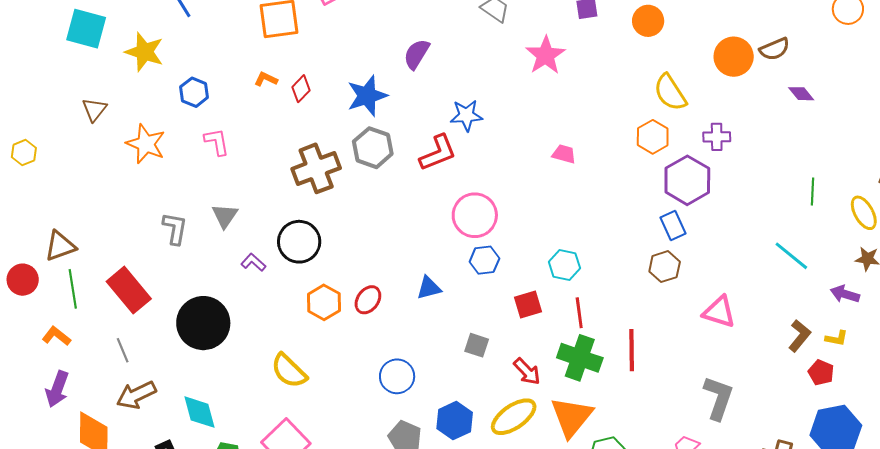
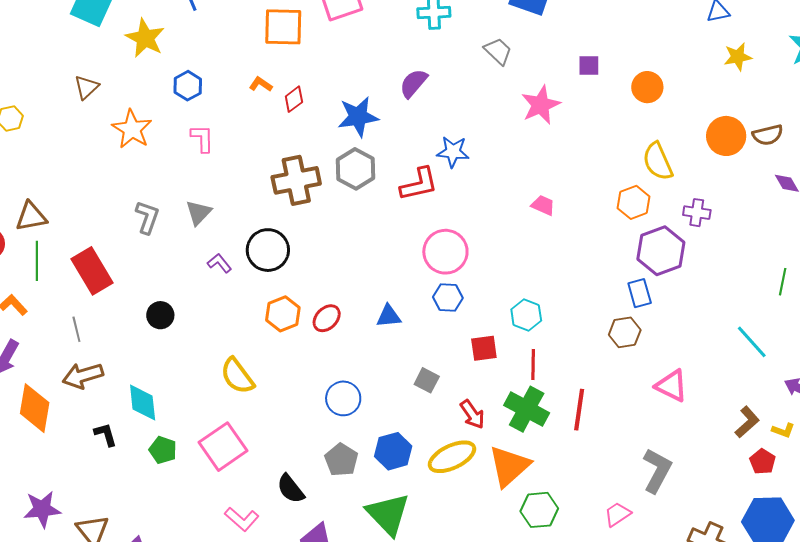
black circle: (203, 323) -> (160, 315), size x0.5

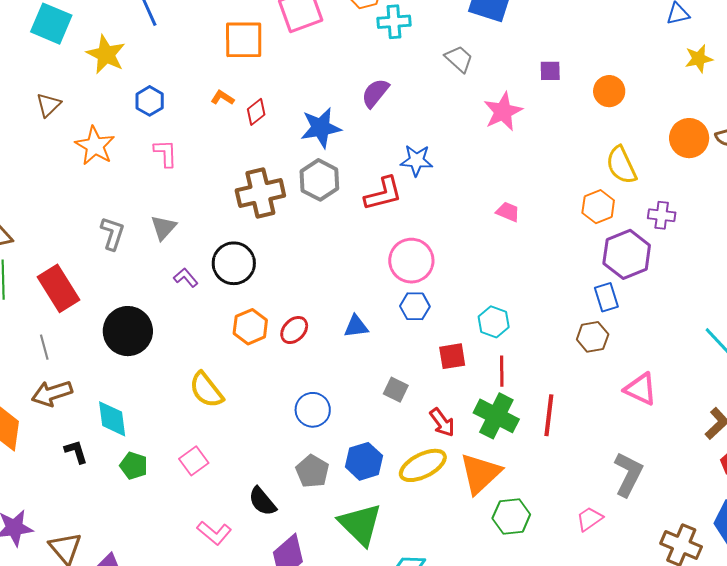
black circle: (160, 315) -> (128, 331), size x1.8
pink square: (223, 447) -> (194, 461), size x0.6

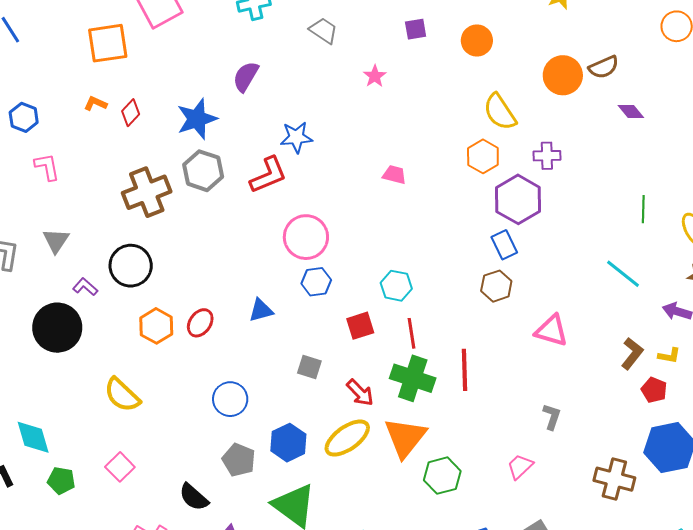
pink star: (503, 112) -> (375, 76), size x0.6
black circle: (128, 331) -> (57, 328), moved
gray L-shape: (628, 474) -> (552, 417), size x0.6

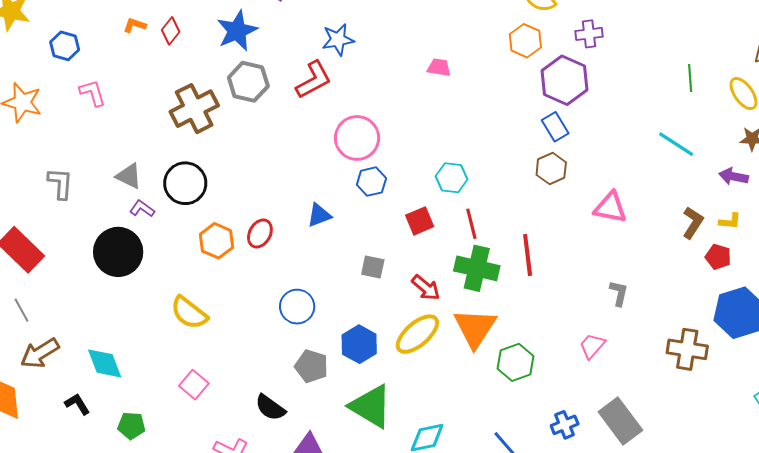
gray triangle: (56, 241) -> (129, 176), moved, turned -32
green pentagon: (61, 481) -> (131, 426), moved

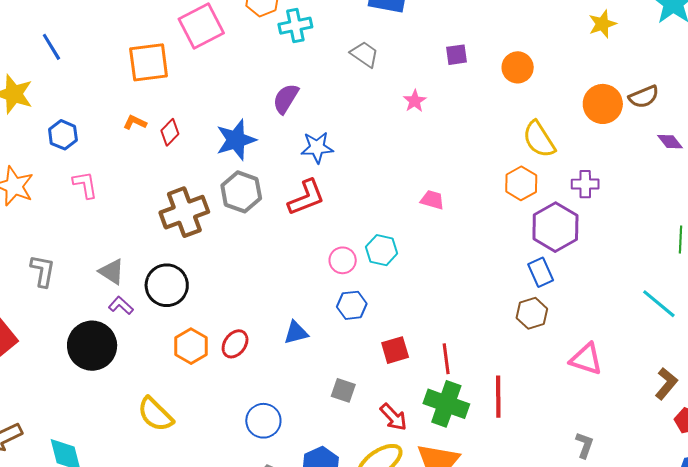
blue star: (338, 40) -> (317, 147), moved
pink circle: (357, 138) -> (343, 260), size x0.6
cyan hexagon: (452, 178) -> (382, 250), moved

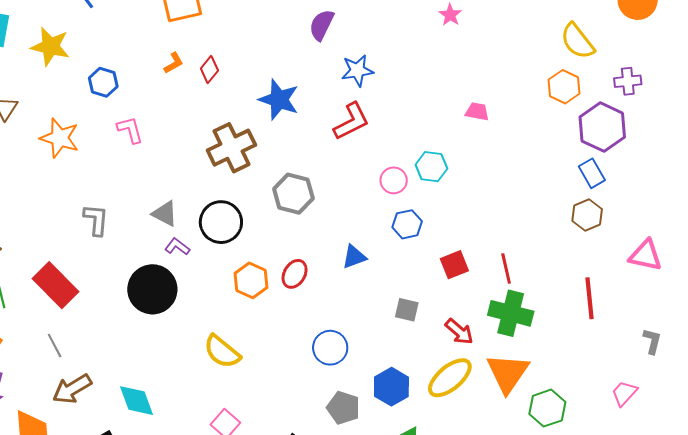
orange L-shape: (135, 122) -> (174, 63), turned 130
blue star: (236, 140) -> (279, 100), moved, turned -30
gray hexagon: (241, 192) -> (293, 194), moved
red line: (498, 397) -> (590, 298), moved

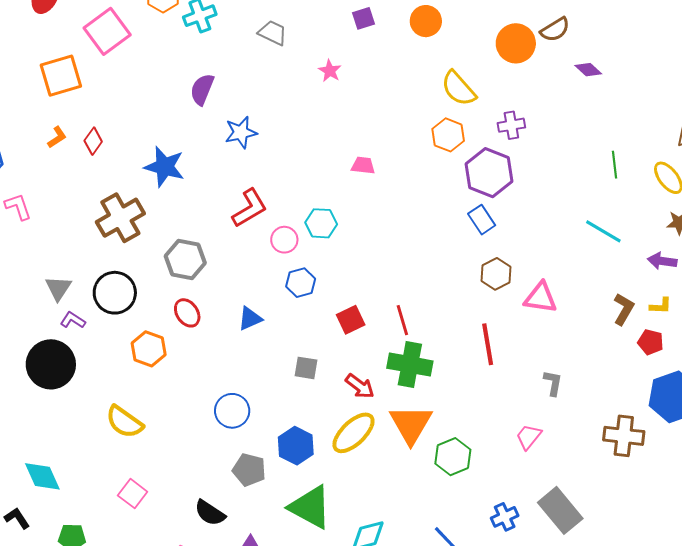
red L-shape: (351, 121) -> (250, 208), moved
gray triangle: (165, 214) -> (58, 288), turned 40
brown hexagon: (587, 215) -> (496, 274), moved
red ellipse: (295, 274) -> (187, 313), moved, turned -60

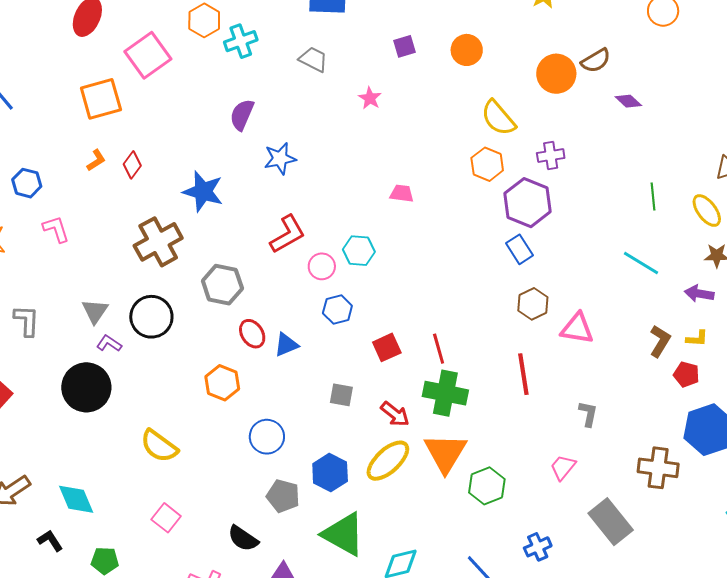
red ellipse: (187, 313) -> (252, 334), moved
orange hexagon: (149, 349) -> (222, 383), moved
gray rectangle: (560, 510) -> (611, 522), moved

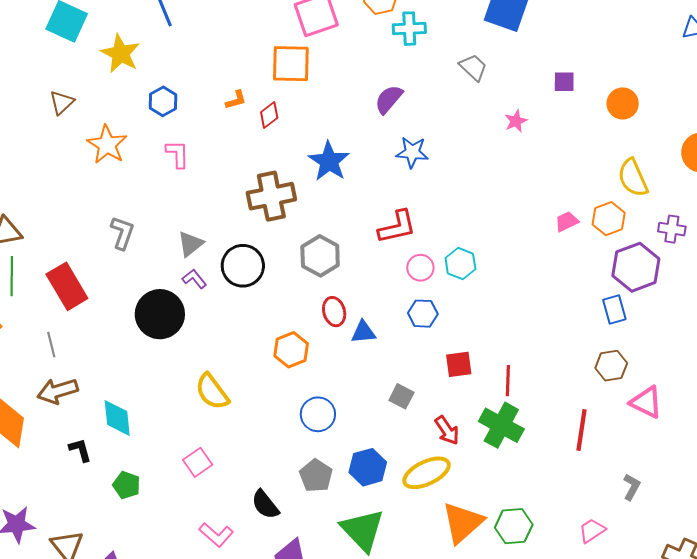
orange square: (101, 99) -> (291, 64), moved
pink trapezoid: (402, 193) -> (567, 222), moved, turned -50
orange triangle: (445, 453) -> (463, 523), moved

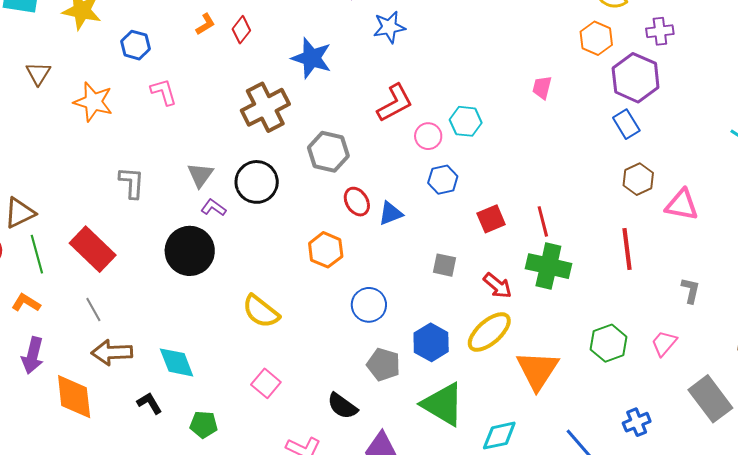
pink trapezoid: (567, 222) -> (542, 87), moved, turned -35
brown arrow: (58, 391) -> (112, 352), turned 30
green hexagon: (514, 526) -> (609, 343), moved

